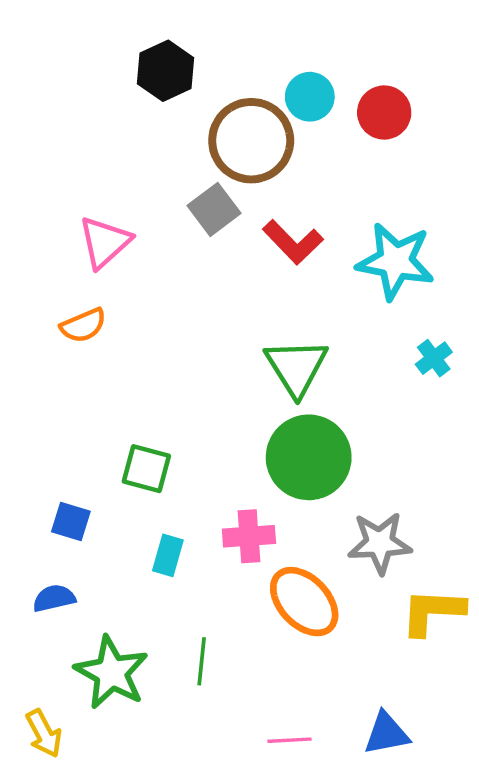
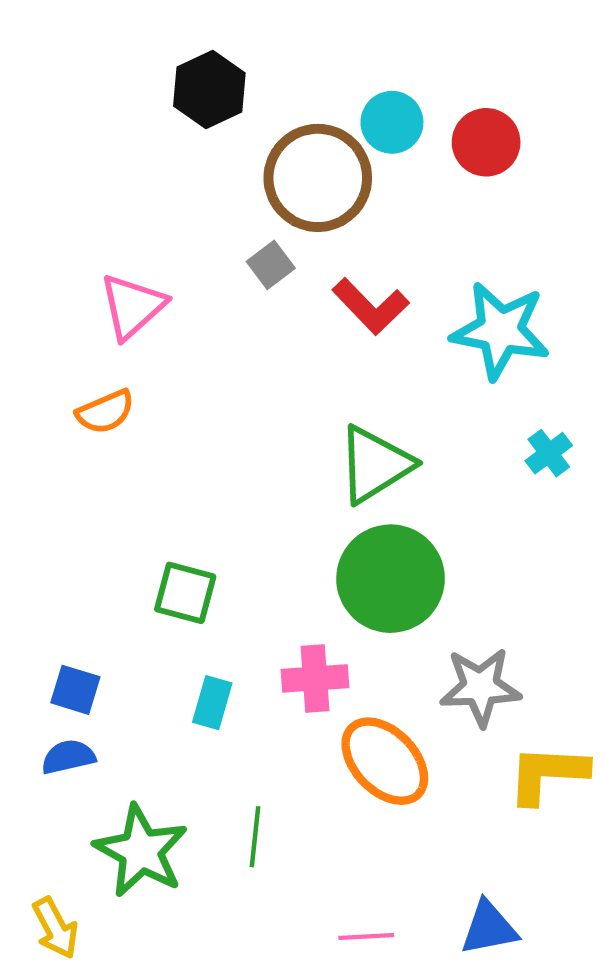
gray square: (214, 209) -> (271, 265), size x0.7
green triangle: (296, 367) -> (375, 465), turned 30
blue square: (71, 522) -> (75, 690), moved

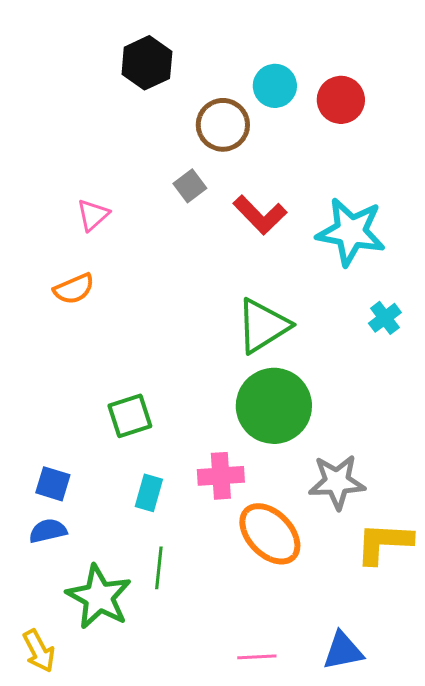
brown circle: (318, 178) -> (223, 125), size x0.7
pink triangle: (132, 306) -> (93, 215), size x0.7
green square: (185, 593) -> (130, 416), turned -33
green line: (255, 837) -> (159, 568), moved

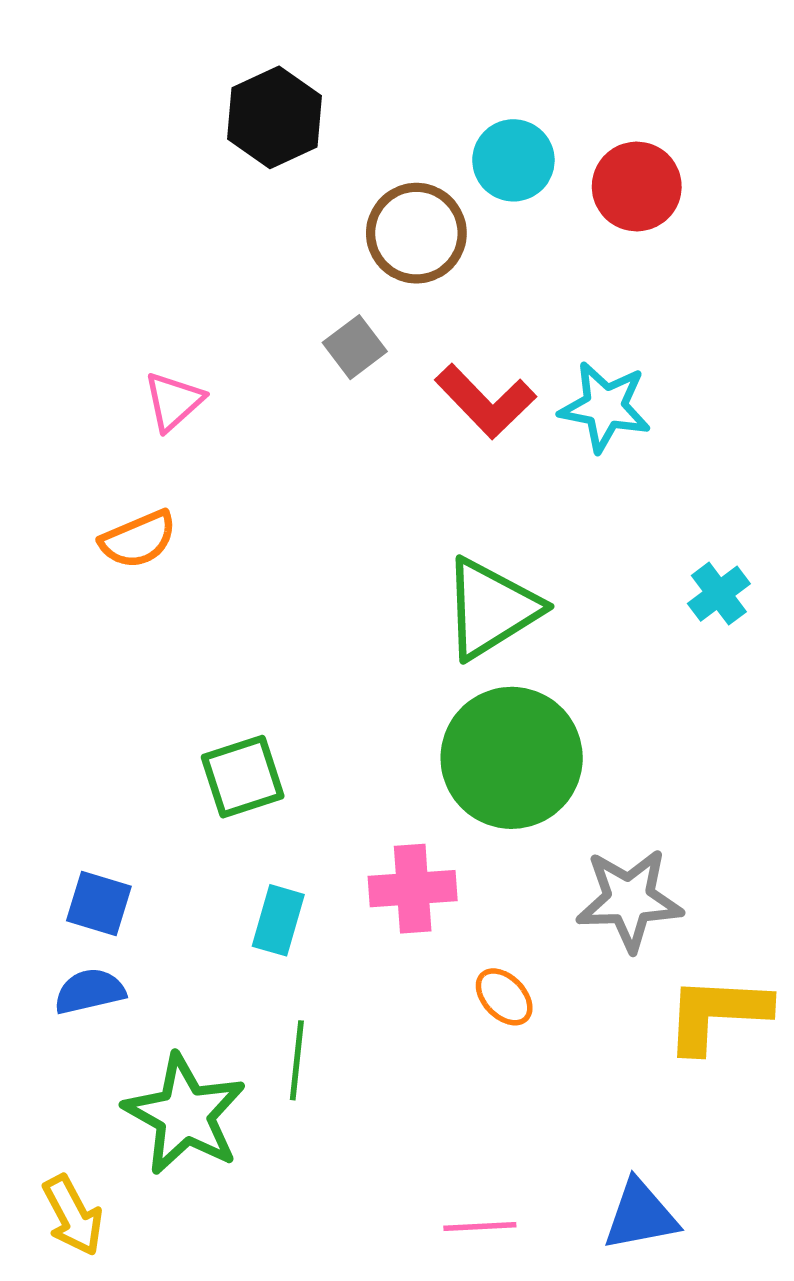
cyan star: (351, 232) -> (605, 407), moved, size x0.7
orange ellipse: (270, 534) -> (504, 997), size x0.5

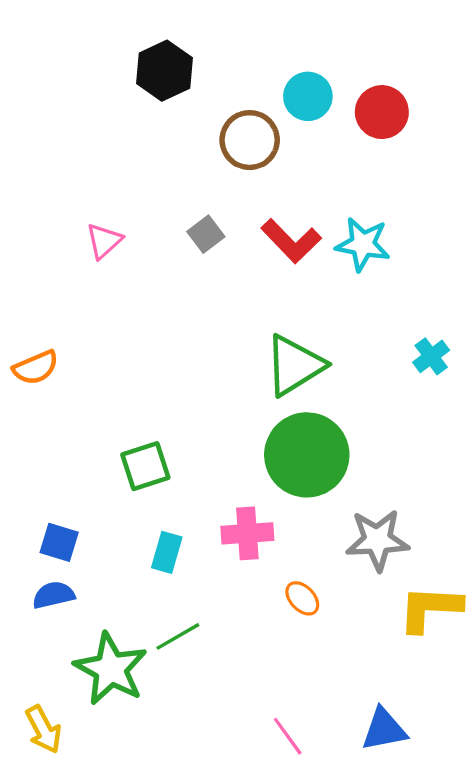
gray square: (355, 347) -> (206, 234), moved
orange semicircle: (138, 539) -> (36, 368), moved
green line: (297, 1060) -> (178, 636), turned 54
pink line: (480, 1227) -> (288, 736), turned 57

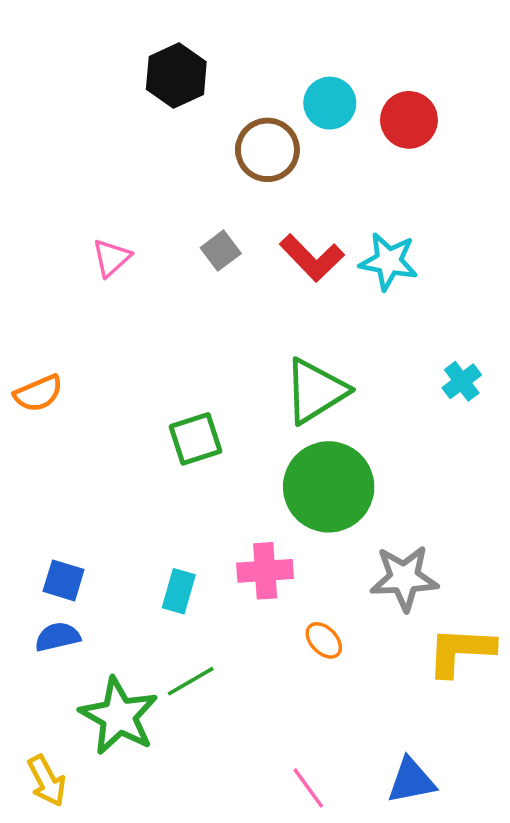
green square: (145, 466) -> (195, 439), moved

